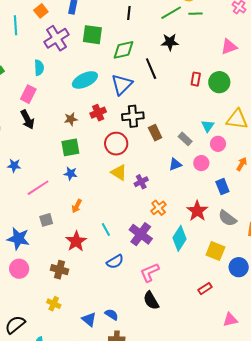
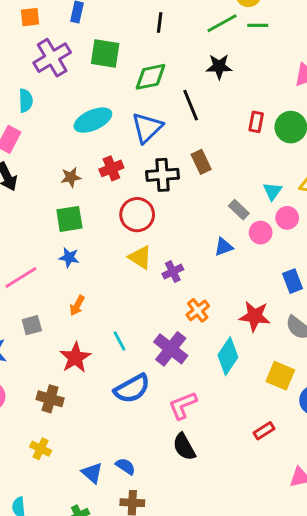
orange square: (41, 11) -> (30, 17), turned 32
brown rectangle: (155, 133) -> (201, 162), moved
pink circle: (201, 163) -> (261, 233), moved
red star: (197, 211) -> (255, 316), turned -30
blue semicircle: (115, 262) -> (132, 389), size x1.4

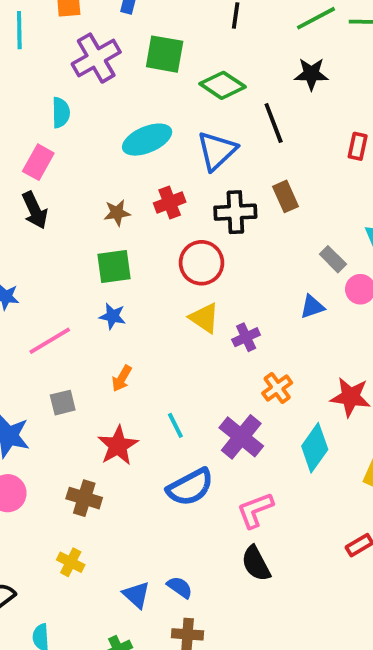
green diamond: (151, 77) -> (223, 85), turned 44

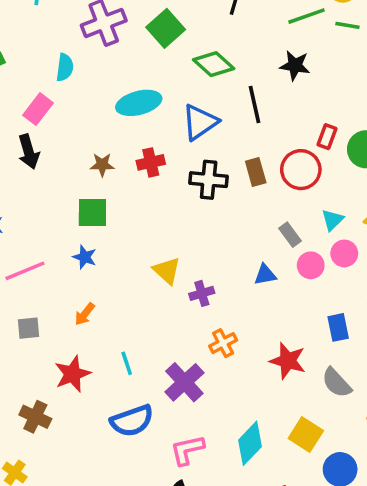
green square: (165, 54) -> (166, 28), turned 30
red circle: (202, 263) -> (301, 170), moved
cyan diamond: (315, 448) -> (250, 443), moved

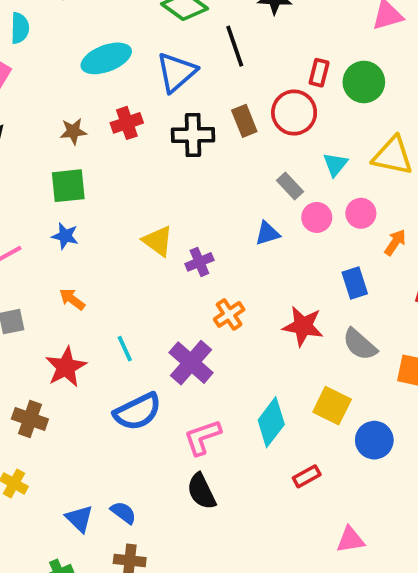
pink circle: (344, 253) -> (361, 213), moved
orange arrow: (85, 314) -> (72, 299), turned 95

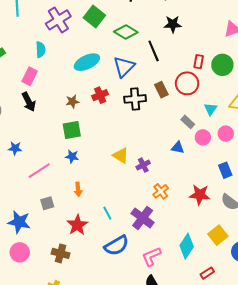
blue triangle: (267, 233) -> (178, 148), turned 32
orange arrow: (72, 299) -> (78, 189), turned -128
yellow square: (332, 406) -> (218, 235), turned 30

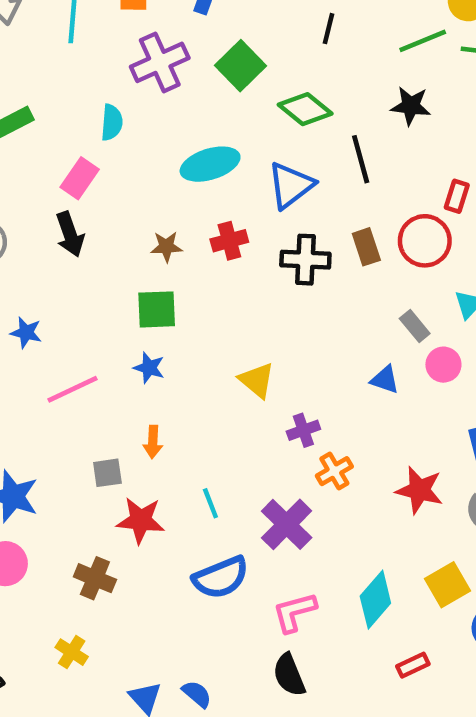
purple cross: (143, 165) -> (303, 430), moved
gray square: (47, 203) -> (107, 473), moved
red star: (77, 225) -> (141, 520), turned 30

